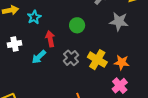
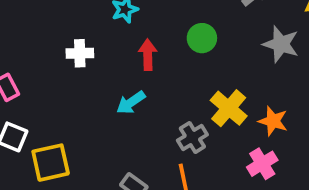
cyan arrow: (39, 57) -> (131, 103), moved
gray cross: (71, 58) -> (192, 138), moved

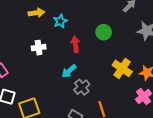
gray cross: (192, 138) -> (82, 87), moved

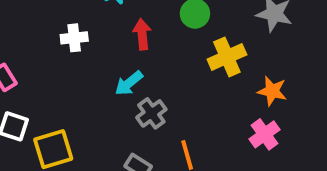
yellow cross: (122, 68) -> (227, 57), moved, turned 30

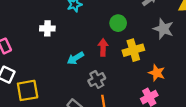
red arrow: (142, 34) -> (103, 47), moved
gray cross: (151, 113) -> (97, 80), moved

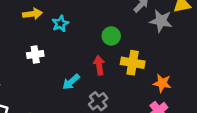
gray star: (163, 29) -> (161, 21), moved
yellow cross: (133, 50) -> (133, 63), turned 36

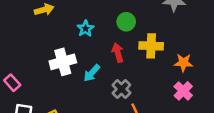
cyan star: (60, 24) -> (85, 29), moved
white cross: (35, 54) -> (63, 62), moved, size x1.5

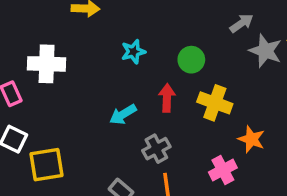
white cross: (63, 62) -> (47, 64), moved
pink cross: (183, 91) -> (223, 170), moved

